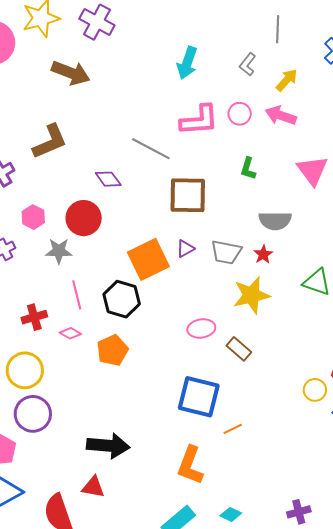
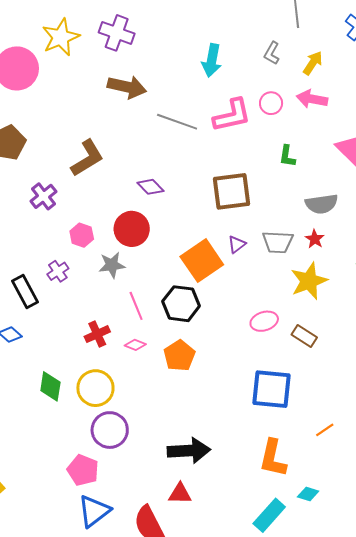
brown arrow: (71, 73) -> (127, 87), moved
gray line: (151, 149) -> (177, 122), moved
orange line: (233, 429) -> (325, 430), moved
cyan diamond: (231, 514) -> (308, 494), moved

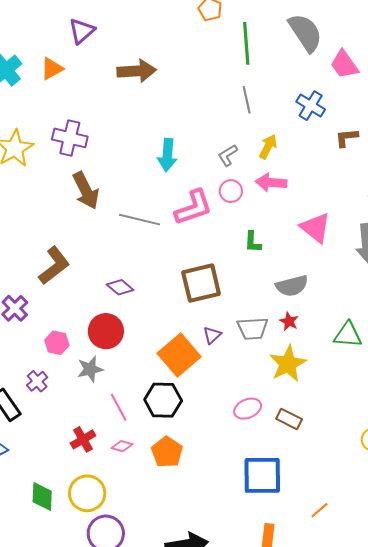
gray L-shape: (272, 53) -> (228, 155), moved, turned 35
brown arrow: (127, 87) -> (86, 191), turned 57

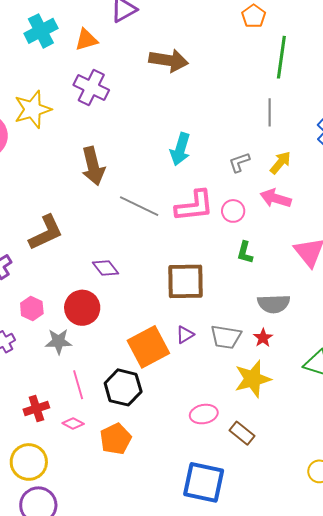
purple cross: (70, 138) -> (91, 87), moved
pink circle: (231, 191) -> (233, 211), moved

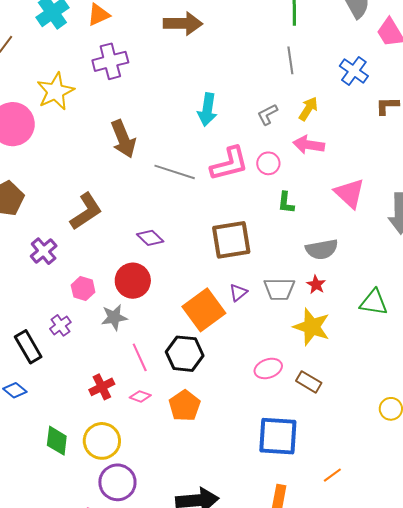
purple cross: (91, 87) -> (110, 61), turned -32
yellow star: (253, 379) -> (312, 327), turned -30

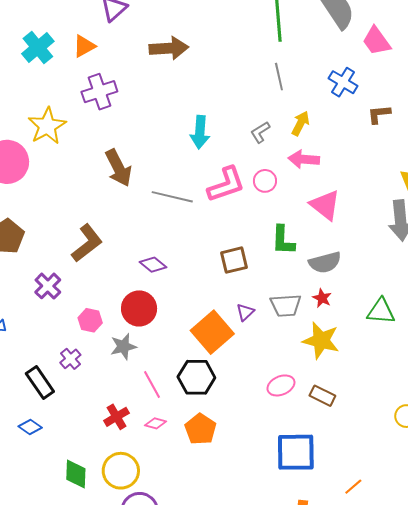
pink triangle: (350, 193) -> (325, 205), moved
green L-shape: (286, 203) -> (283, 240), moved, size x1.4
brown square: (231, 240) -> (234, 260), size x0.7

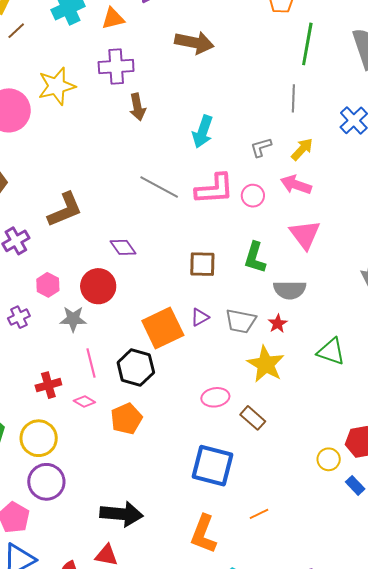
brown arrow: (118, 168) -> (137, 107), moved, size x0.7

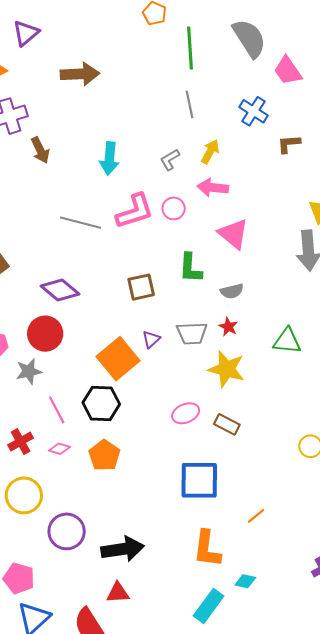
purple diamond: (123, 247) -> (60, 290), size x1.4
gray semicircle: (290, 290) -> (232, 291), size x0.7
purple circle: (46, 482) -> (67, 531), moved

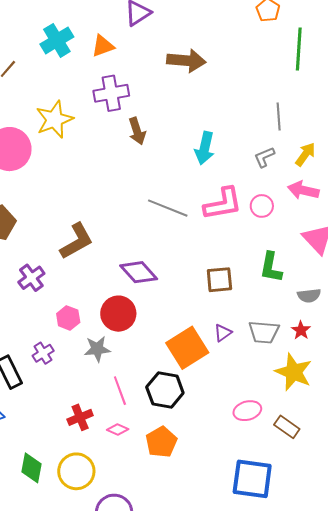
gray line: (189, 104) -> (279, 116), moved

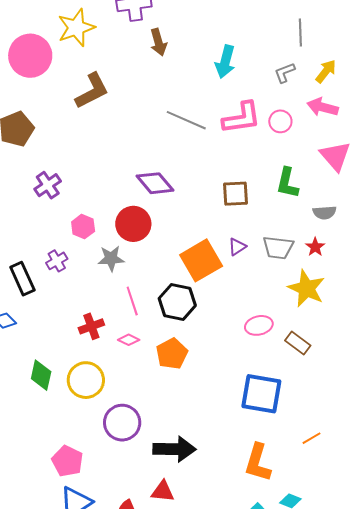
brown L-shape: (77, 241) -> (92, 91), moved

